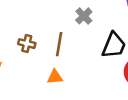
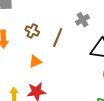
orange triangle: (55, 77) -> (35, 61), moved, turned -32

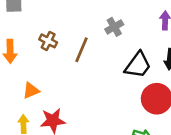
orange triangle: (35, 61) -> (31, 91), moved

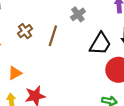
brown cross: (48, 41) -> (25, 31), turned 32

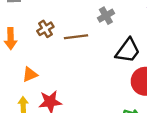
brown line: (53, 36) -> (76, 37), turned 60

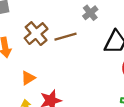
brown cross: (45, 29) -> (36, 34), size x1.5

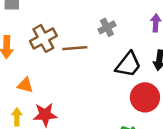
orange triangle: (28, 78) -> (25, 85), turned 35

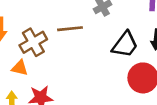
brown cross: (43, 38) -> (33, 42), moved

